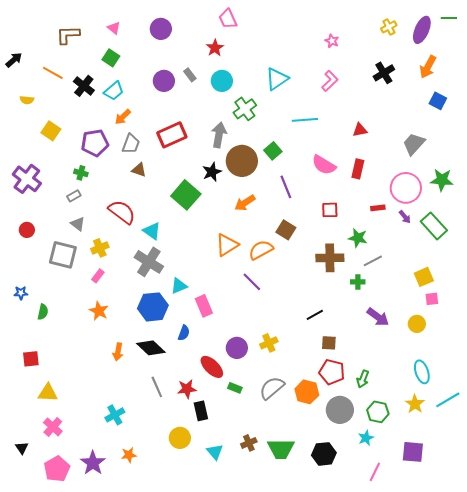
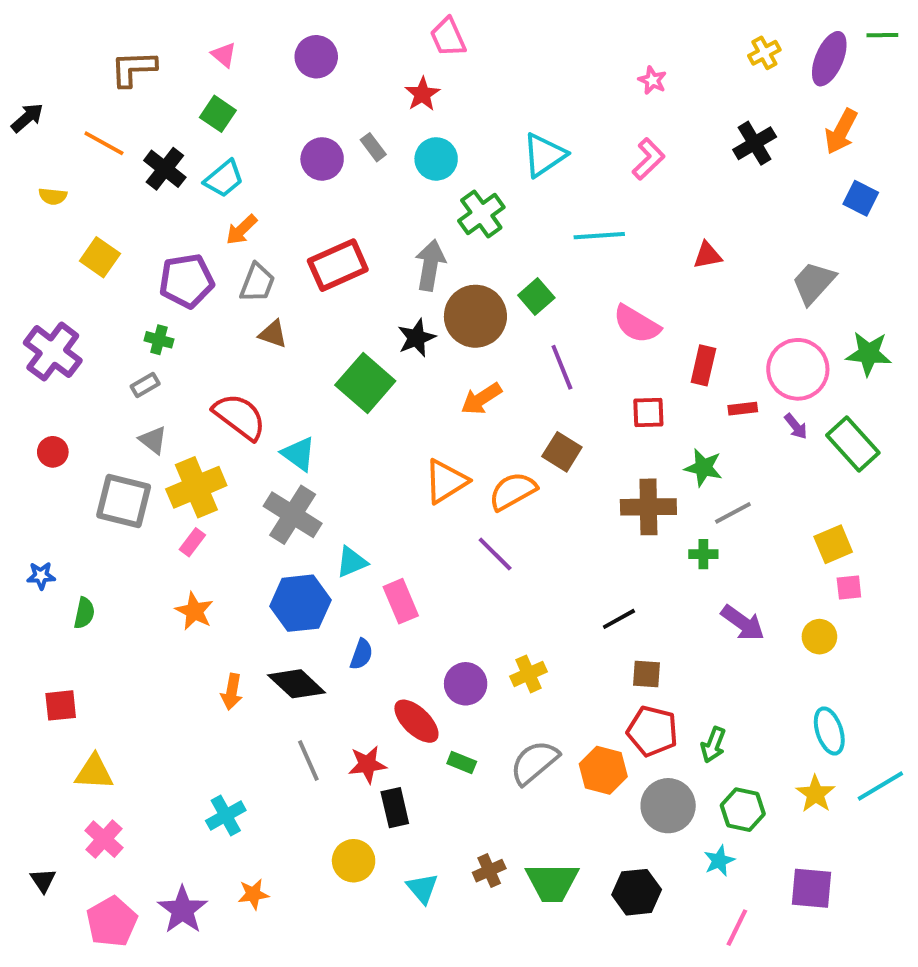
red rectangle: (358, 169) -> (703, 365), moved
yellow cross: (100, 248) -> (196, 487), size x1.6

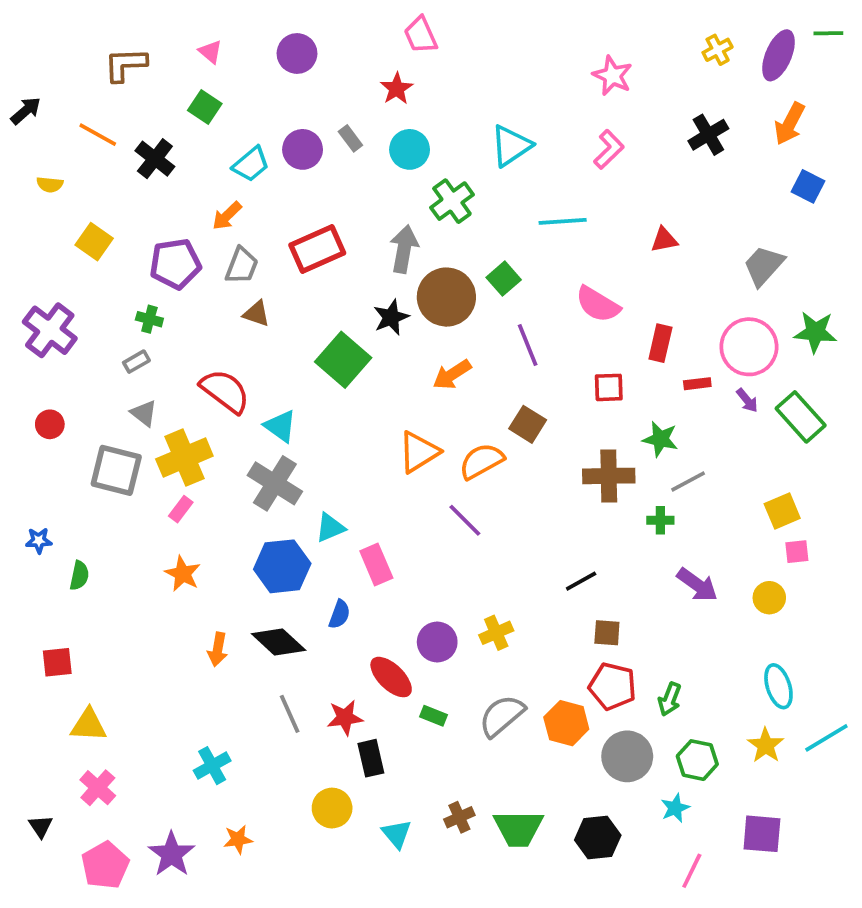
pink star: (652, 80) -> (612, 76), size x1.5
cyan trapezoid: (224, 179) -> (251, 164), moved

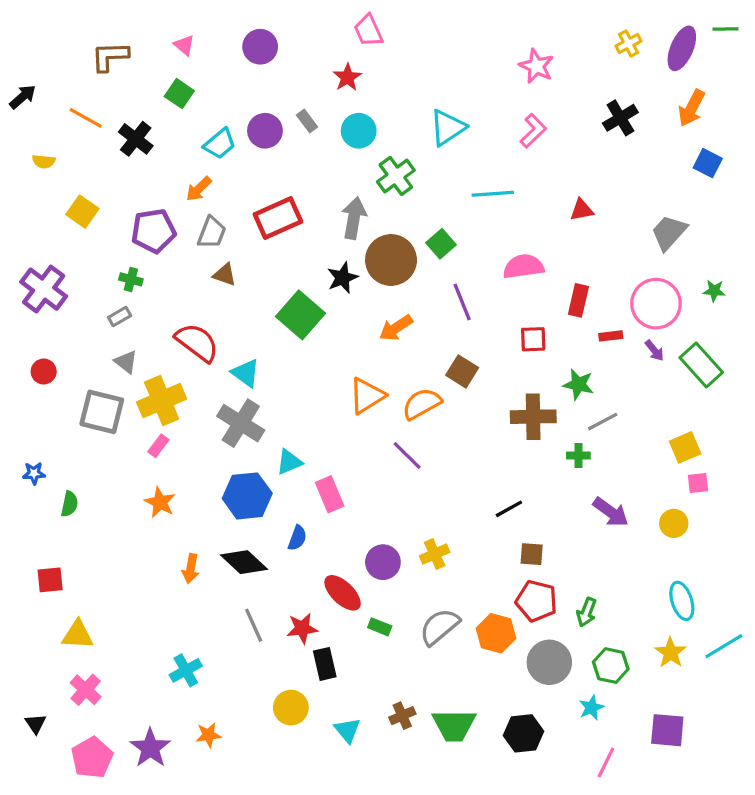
pink semicircle: (598, 304) -> (523, 266), turned 141
green star: (815, 332) -> (714, 291), size x0.6

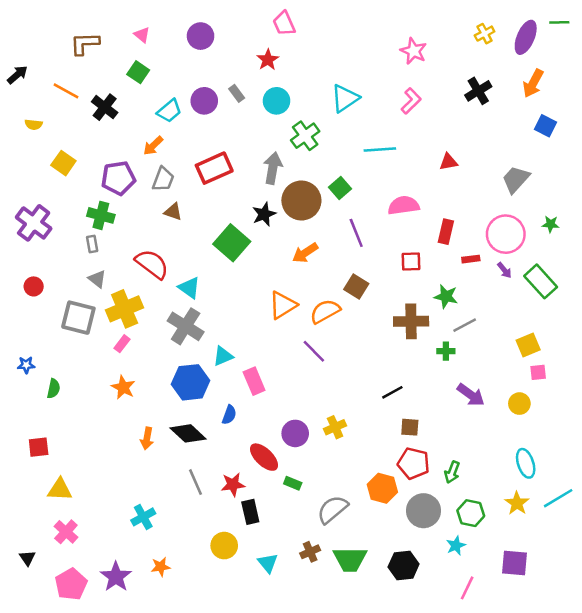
green cross: (131, 279) -> (101, 215), size x1.5
gray rectangle: (120, 317) -> (92, 244), turned -70
gray semicircle: (439, 627) -> (333, 509), moved

